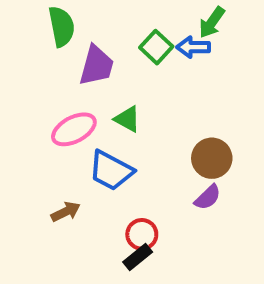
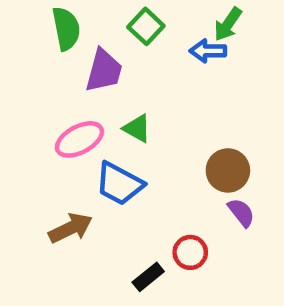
green square: (156, 47) -> (146, 26), moved
purple semicircle: (208, 197) -> (241, 213), moved, turned -84
brown arrow: (66, 212) -> (71, 228), size x1.4
red circle: (142, 234) -> (190, 252), moved

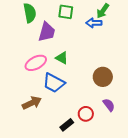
green square: (146, 26) -> (66, 12), turned -35
purple semicircle: (241, 213) -> (109, 105), moved

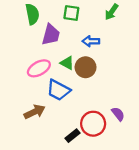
blue arrow: (94, 23) -> (91, 41), moved
brown circle: (103, 77) -> (86, 67), moved
red circle: (86, 114) -> (93, 124), size x1.5

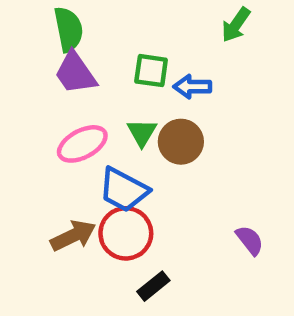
green square: (71, 13) -> (151, 71), moved
purple trapezoid: (51, 35) -> (75, 73), moved, turned 130
green triangle: (67, 63) -> (142, 132), turned 32
red circle: (93, 124) -> (126, 233), moved

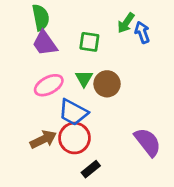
green arrow: (236, 25) -> (126, 23), moved
blue arrow: (192, 87) -> (142, 32), moved, turned 70
purple semicircle: (250, 240) -> (148, 142), size x1.6

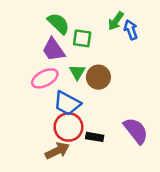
green semicircle: (41, 17) -> (59, 23), moved, turned -35
purple trapezoid: (45, 43) -> (54, 50), moved
brown arrow: (43, 139) -> (57, 151), moved
black rectangle: (91, 169) -> (95, 137), moved, turned 49

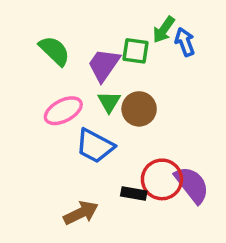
green semicircle: (59, 23) -> (54, 51), moved
green square: (82, 38) -> (135, 51), moved
purple trapezoid: (54, 50) -> (104, 65), moved, turned 70
red circle: (68, 127) -> (162, 179), moved

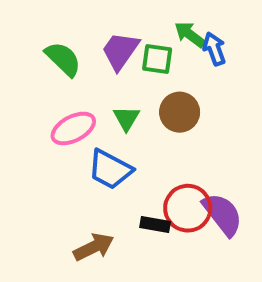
green arrow: (164, 30) -> (190, 34), turned 92
purple trapezoid: (104, 65) -> (120, 51), moved
brown circle: (139, 109) -> (180, 112), moved

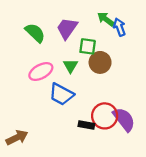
green square: (157, 59) -> (88, 46), moved
brown arrow: (94, 247) -> (17, 138), moved

